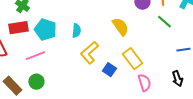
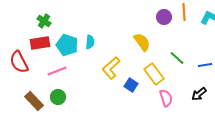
green line: (164, 22) -> (177, 58), moved
cyan semicircle: (76, 31) -> (90, 42), moved
black arrow: (177, 79) -> (199, 94), turned 70

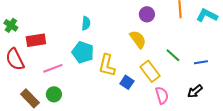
purple circle: (164, 17) -> (147, 14), moved
green cross: (44, 21) -> (11, 25), moved
cyan semicircle: (90, 42) -> (86, 23), moved
cyan pentagon: (67, 45) -> (83, 52), moved
yellow L-shape: (111, 68) -> (107, 65), turned -35

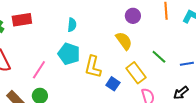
red rectangle: (36, 40) -> (22, 20), moved
pink line: (53, 68) -> (39, 70), turned -36

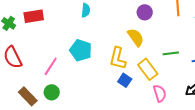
cyan semicircle: (72, 25) -> (86, 10), moved
green line: (159, 57) -> (171, 53), turned -49
yellow L-shape: (93, 67) -> (118, 58), moved

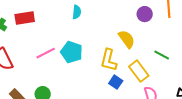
purple circle: (145, 12) -> (145, 14), moved
green line: (171, 53) -> (162, 55), turned 35
pink line: (51, 66) -> (46, 53), moved, turned 30

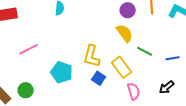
yellow semicircle: (127, 39) -> (125, 33), moved
cyan pentagon: (72, 52) -> (62, 72), moved

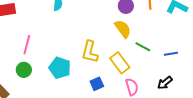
pink line: (29, 49) -> (27, 45), turned -48
blue square: (99, 78) -> (97, 84), moved, turned 32
green circle: (26, 90) -> (24, 70), moved

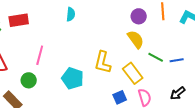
blue line: (171, 54) -> (177, 60), moved
green circle: (24, 70) -> (29, 80), moved
blue square: (97, 84) -> (120, 97), moved

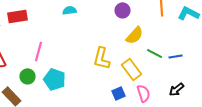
cyan semicircle: (71, 14) -> (70, 10), turned -104
purple circle: (139, 16) -> (123, 10), moved
yellow semicircle: (136, 39) -> (135, 35), turned 78
cyan pentagon: (73, 78) -> (55, 79), moved

